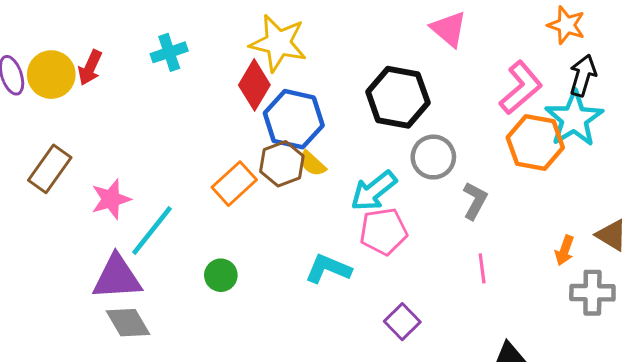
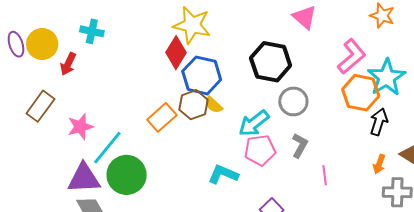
cyan cross: (169, 52) -> (92, 31), moved, turned 30
red arrow: (90, 68) -> (68, 64), moved
black arrow: (583, 75) -> (379, 122), moved
gray L-shape: (475, 201) -> (300, 145), moved
green circle: (221, 275) -> (127, 175), moved, size x1.8

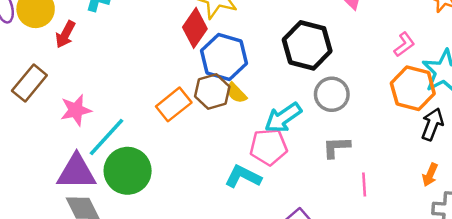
pink L-shape: (352, 57) -> (404, 44), size x0.6
gray L-shape: (300, 145) -> (336, 147), turned -125
pink pentagon: (260, 150) -> (269, 147), moved

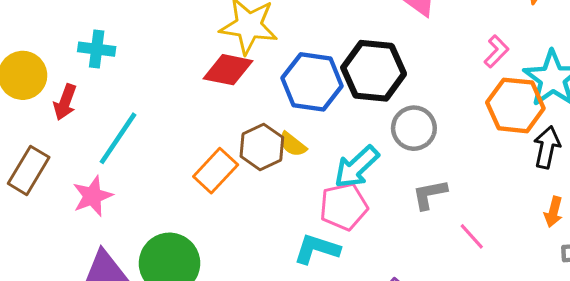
red diamond: (195, 28) -> (228, 70), turned 75
blue hexagon: (224, 57) -> (312, 82), moved
cyan line: (107, 137) -> (118, 138), moved
pink line: (364, 184) -> (472, 236), turned -30

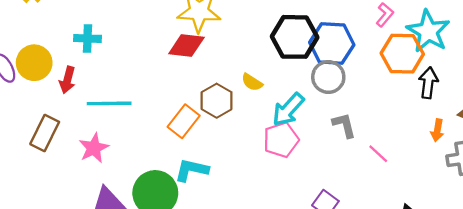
blue hexagon: (312, 82) -> (332, 44), moved
cyan line: (118, 138) -> (109, 103), turned 60
yellow semicircle: (293, 144) -> (252, 82), moved
gray L-shape: (430, 194) -> (344, 125), turned 92
cyan L-shape: (317, 249) -> (191, 170), moved

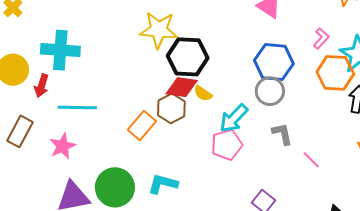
black hexagon: (295, 37) -> (188, 57), moved
cyan cross: (87, 38) -> (60, 50), size x1.6
red diamond: (186, 45) -> (182, 87), moved
cyan L-shape: (191, 170) -> (163, 184), moved

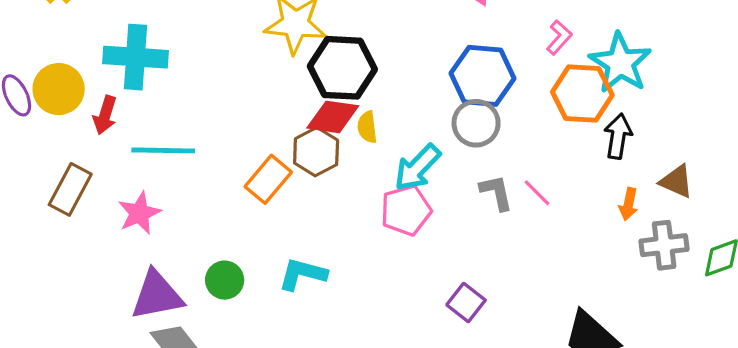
yellow semicircle: (203, 93) -> (367, 127), turned 48
pink line: (311, 160) -> (537, 193), moved
green circle: (115, 187) -> (225, 280), size x0.6

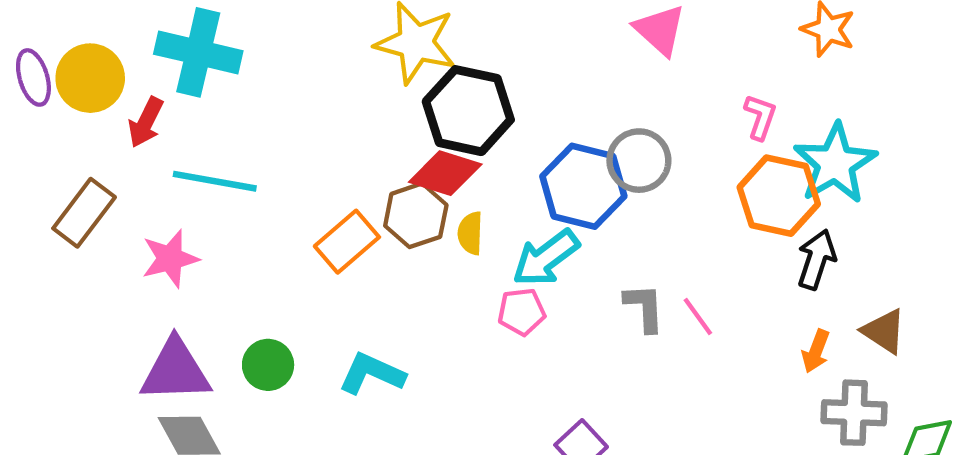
pink L-shape: (559, 37) -> (760, 117), turned -32
blue hexagon: (483, 76) -> (583, 186), moved
gray circle: (476, 123) -> (639, 161), moved
yellow semicircle: (367, 127) -> (470, 233), moved
pink pentagon: (406, 210) -> (522, 312), size x0.7

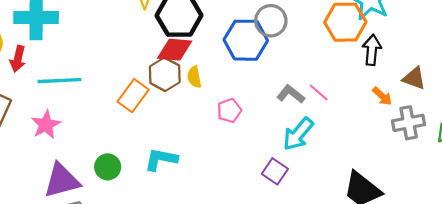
cyan arrow: (546, 258) -> (298, 134), moved
gray L-shape: (644, 308) -> (291, 94), turned -36
orange arrow: (816, 351) -> (382, 96), turned -55

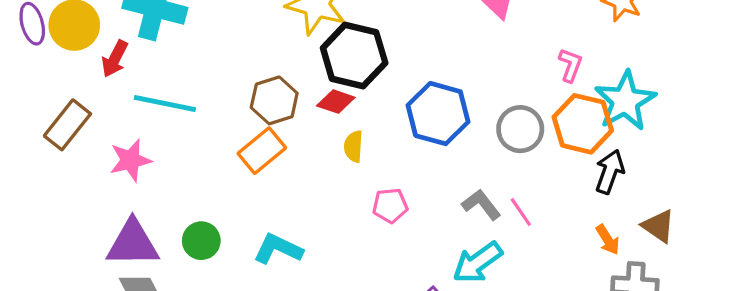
gray circle: (271, 21) -> (520, 129), moved
red diamond: (175, 50) -> (336, 102), size x0.7
brown hexagon: (165, 74) -> (274, 100), moved

